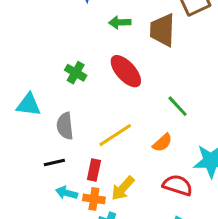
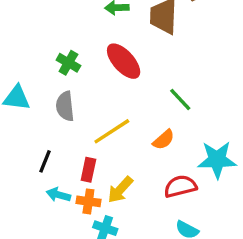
gray semicircle: (65, 126) -> (65, 106), moved
black line: (54, 162) -> (45, 161), turned -55
red semicircle: (178, 185) -> (180, 186), turned -32

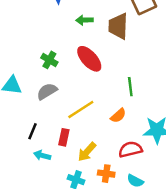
green line: (180, 100) -> (130, 87), turned 36
gray semicircle: (65, 106) -> (47, 91), turned 65
orange cross: (88, 201) -> (106, 174), moved

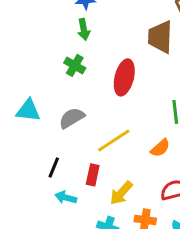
green arrow: (84, 20) -> (84, 29), moved, turned -98
red ellipse: (89, 59) -> (124, 77), turned 56
green cross: (49, 60) -> (75, 65), moved

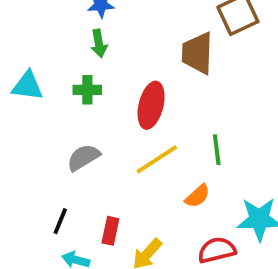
green cross: (75, 65) -> (87, 90), turned -30
cyan triangle: (28, 110) -> (27, 86), moved
yellow line: (114, 140) -> (157, 159), moved

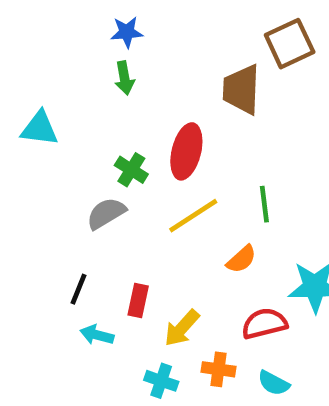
green cross: (87, 90) -> (131, 170), moved, turned 32

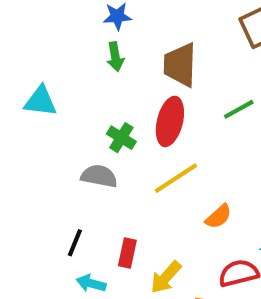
brown trapezoid: (241, 89) -> (180, 65), moved
green line: (264, 204) -> (239, 109), moved, turned 68
gray semicircle: (106, 213) -> (99, 176), turned 42

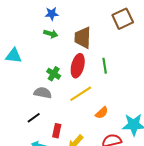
green arrow: (115, 57) -> (51, 34), turned -64
green line: (239, 109) -> (105, 66), moved, turned -70
black line: (75, 243) -> (34, 118), moved, turned 32

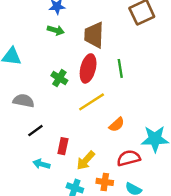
gray semicircle: (43, 93) -> (24, 101), moved

